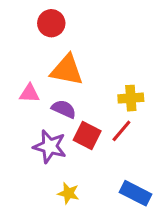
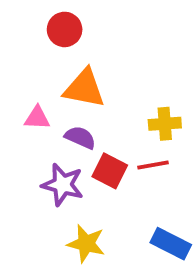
red line: (121, 131) -> (153, 165), turned 40
yellow star: (68, 193) -> (86, 244), size x1.4

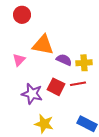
red circle: (65, 29) -> (22, 15), moved
pink triangle: (37, 118) -> (19, 60), turned -48
purple semicircle: (80, 138) -> (64, 60), moved

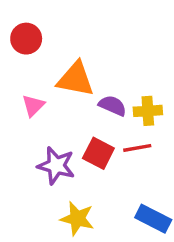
red circle: (22, 15) -> (26, 39), moved

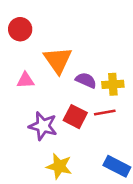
orange triangle: (76, 79) -> (58, 60), turned 44
pink triangle: (33, 106) -> (26, 80), turned 42

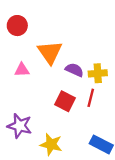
red line: (105, 113) -> (91, 98), turned -66
purple star: (43, 126) -> (20, 126), moved

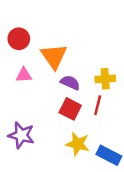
red circle: (17, 26) -> (19, 39), moved
purple semicircle: (74, 70) -> (70, 83), moved
yellow star: (51, 144) -> (78, 144), moved

